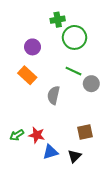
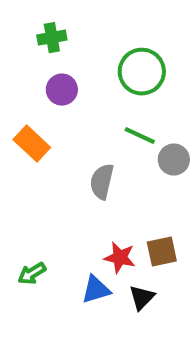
green cross: (58, 20) -> (52, 38), moved
orange rectangle: (27, 75) -> (32, 144), moved
green arrow: (17, 135) -> (32, 273), moved
red star: (37, 135) -> (120, 257), moved

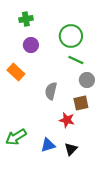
green line: (140, 136) -> (76, 60), moved
brown square: (162, 251) -> (81, 103), moved
red star: (120, 257) -> (67, 120), moved
green arrow: (32, 273) -> (16, 137), size x1.5

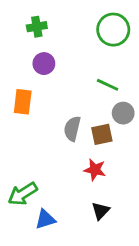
green circle: (71, 36) -> (113, 30), moved
orange rectangle: (16, 72) -> (23, 102), turned 54
brown square: (81, 103) -> (102, 134), moved
blue triangle: (48, 145) -> (45, 219), moved

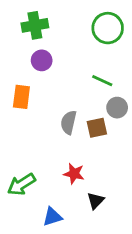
green cross: (37, 27) -> (35, 25), size x1.4
red star: (95, 170) -> (74, 174), moved
blue triangle: (45, 219) -> (52, 217), moved

